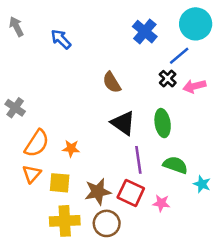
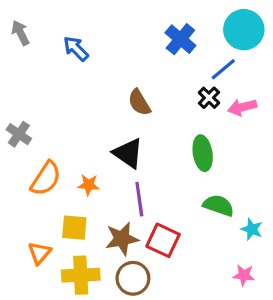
black triangle: (123, 123) -> (128, 153), moved
purple line: (138, 160) -> (139, 199), moved
orange triangle: (32, 174) -> (39, 253), moved
pink star: (161, 203) -> (244, 275), moved

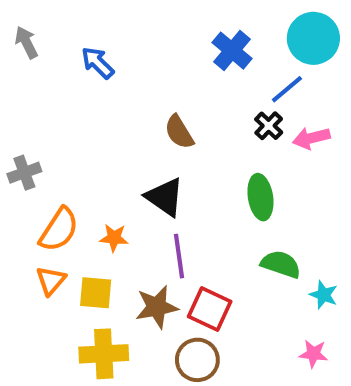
gray cross: (19, 134) -> (24, 173), turned 35
orange triangle: (39, 253) -> (51, 281), moved
brown circle: (133, 278) -> (197, 360), moved

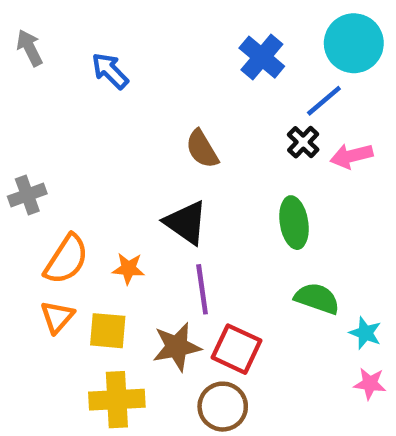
pink star: (313, 354) -> (370, 384), moved

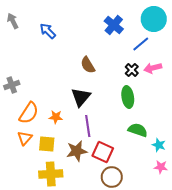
black cross: (303, 142) -> (132, 70), moved
black triangle: (186, 223) -> (81, 97), turned 35
brown circle: (223, 407) -> (112, 177), moved

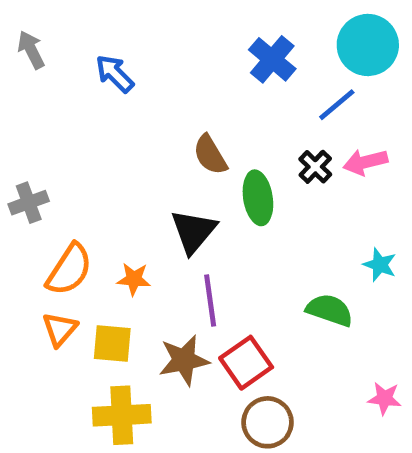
green ellipse: (128, 97) -> (258, 198), moved
cyan star: (159, 145) -> (380, 265), moved
red square: (103, 152) -> (246, 363), turned 30

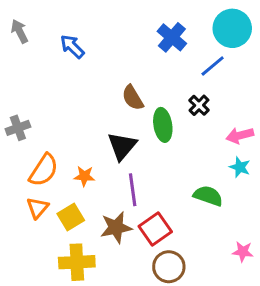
pink arrow: (365, 162) -> (240, 135), moved
yellow square: (112, 344) -> (71, 217), turned -36

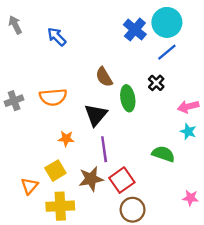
cyan circle: (232, 28) -> (167, 22), moved
orange semicircle: (44, 170) -> (53, 97), moved, turned 52
orange triangle: (38, 208) -> (29, 186), moved

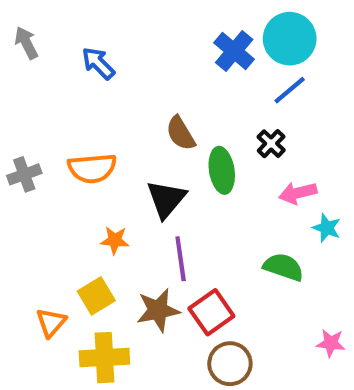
pink arrow: (188, 107) -> (298, 193), moved

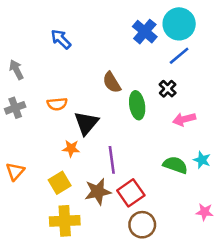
gray arrow: (26, 43) -> (16, 70), moved
orange semicircle: (92, 168) -> (57, 104), size x0.7
black triangle: (166, 199) -> (86, 123), moved
cyan star: (327, 228) -> (202, 160), moved
orange triangle: (51, 323) -> (15, 171), moved

